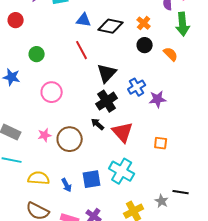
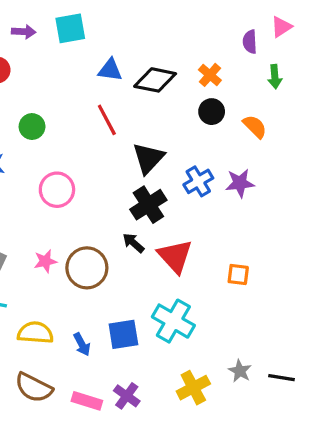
green arrow: (183, 24) -> (275, 77), size x0.6
purple star: (158, 99) -> (240, 183), moved
black line: (181, 192) -> (281, 378), moved

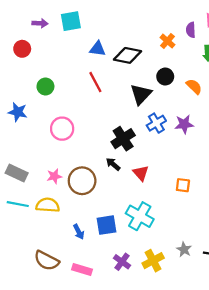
orange cross: (210, 75) -> (167, 41), moved
black triangle: (148, 158) -> (141, 94), moved
red triangle: (175, 256) -> (141, 173), size x0.7
yellow semicircle: (35, 333) -> (48, 205), moved
purple cross: (127, 396) -> (122, 262), moved

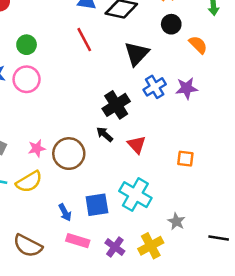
black circle: (165, 77) -> (171, 24), moved
pink circle: (62, 129) -> (27, 79), moved
yellow semicircle: (48, 205) -> (29, 182), turned 145
gray star: (184, 250) -> (176, 221), moved
pink rectangle: (82, 269) -> (78, 241), moved

